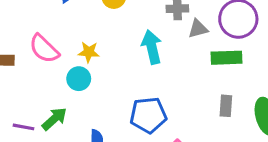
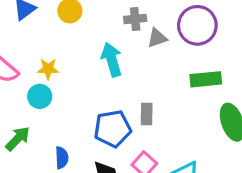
green rectangle: (227, 58) -> (206, 79), moved
gray rectangle: (226, 106) -> (147, 114), moved

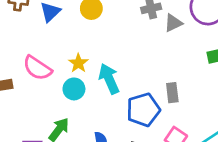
cyan arrow: (112, 60) -> (109, 79), moved
yellow star: (48, 69) -> (78, 63), turned -30

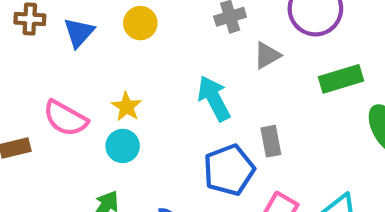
gray triangle: (173, 23) -> (267, 55), moved
cyan arrow: (109, 79) -> (214, 98), moved

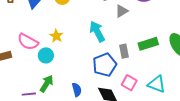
green rectangle: (341, 79) -> (148, 44), moved
cyan circle: (123, 146) -> (46, 55), moved

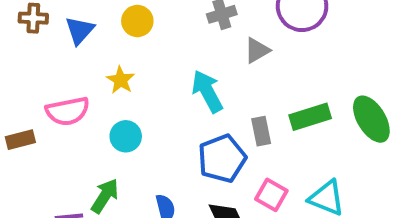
yellow star: (56, 36) -> (121, 80), moved
pink semicircle: (28, 42) -> (68, 111), turned -40
cyan circle: (46, 55) -> (126, 136), moved

